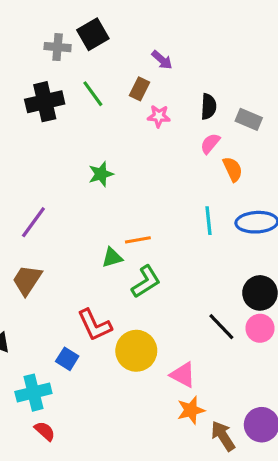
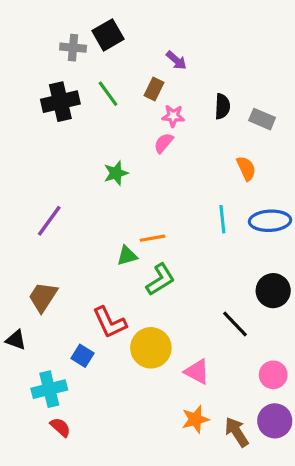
pink semicircle: (210, 143) -> (164, 143), moved
brown trapezoid: (27, 280) -> (43, 297), moved
pink circle: (260, 328) -> (273, 375), moved
orange star: (191, 410) -> (195, 419), moved

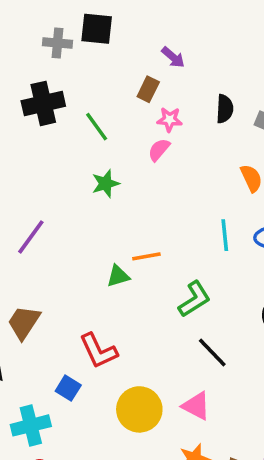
black square: (108, 35) -> (97, 29), turned 36
green line: (108, 94) -> (97, 127), moved
green L-shape: (160, 280) -> (194, 299), moved
black line: (235, 324) -> (212, 353), moved
yellow circle: (151, 348) -> (139, 409), moved

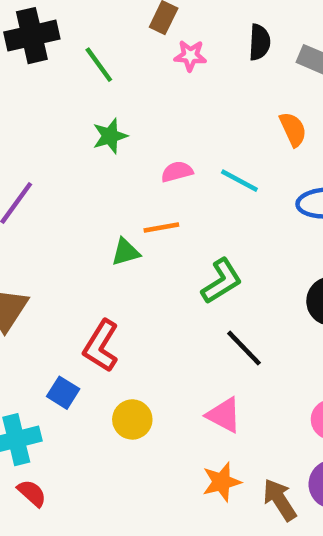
pink semicircle: (159, 150) -> (177, 172), moved, turned 35
cyan line: (225, 235) -> (239, 181), moved, turned -56
red L-shape: (98, 351) -> (101, 346), turned 57
yellow circle: (139, 409) -> (132, 419), moved, size x0.7

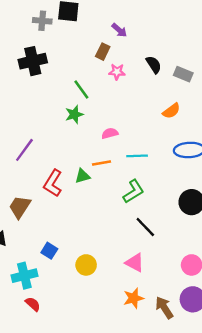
black semicircle: (260, 42) -> (154, 65), turned -36
green line: (99, 65) -> (81, 90), moved
orange semicircle: (293, 129) -> (171, 111), turned 78
cyan line: (239, 181) -> (137, 156), moved, turned -30
red L-shape: (101, 346) -> (53, 183), moved

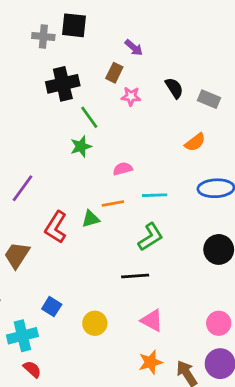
black cross: (33, 61) -> (63, 84), moved
black line: (145, 227) -> (135, 276), moved, turned -50

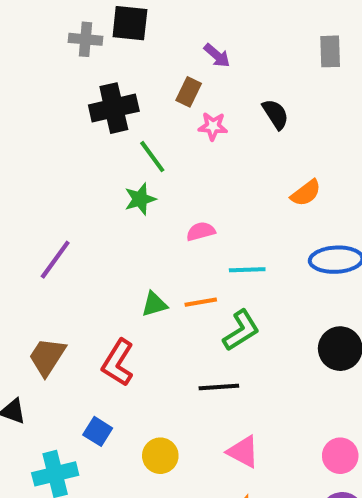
gray rectangle: (209, 99) -> (330, 51), moved, turned 65
orange line: (113, 204) -> (201, 302), moved
red L-shape: (56, 227) -> (118, 363), moved

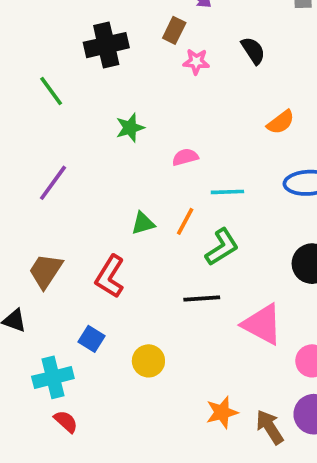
green line: (152, 157) -> (51, 91), moved
orange line: (201, 302) -> (185, 221), turned -52
pink triangle: (243, 452) -> (262, 324), moved, size x1.4

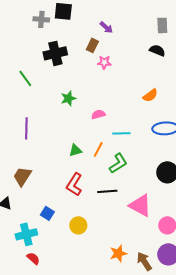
black semicircle: (253, 51) -> (157, 50), moved, turned -35
purple line: (53, 183) -> (26, 128), turned -35
red L-shape: (110, 276) -> (74, 184), moved

